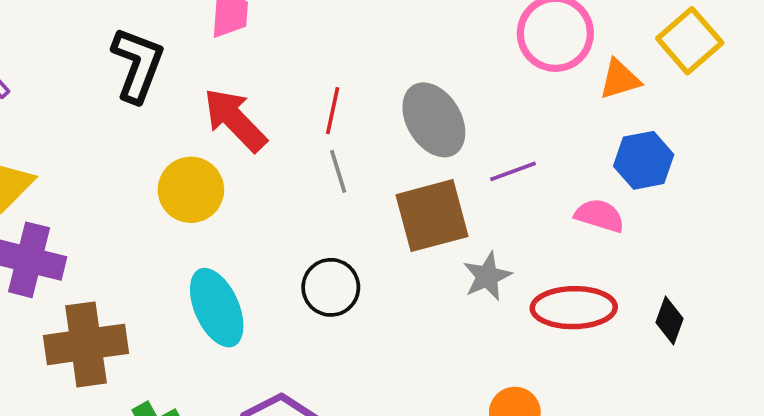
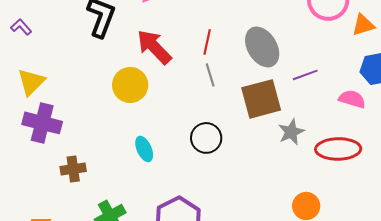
cyan ellipse: (217, 308) -> (144, 149), size x0.6
brown cross: (86, 344) -> (73, 169), size x0.6

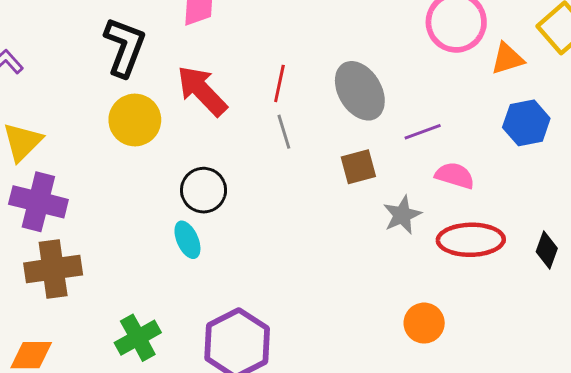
yellow circle: (130, 85) -> (135, 120), moved
brown square: (261, 99) -> (358, 167), size x0.6
pink semicircle: (352, 99) -> (455, 176), moved
black circle: (206, 138) -> (204, 190), moved
brown cross: (73, 169) -> (53, 269), moved, size x1.5

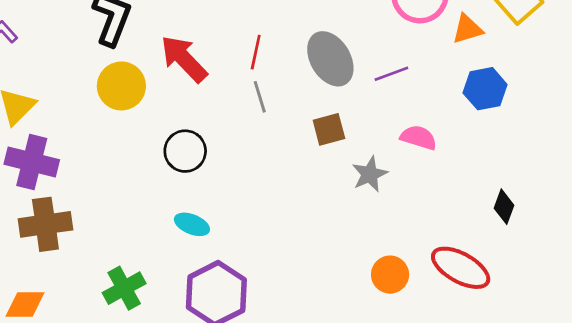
purple line: (423, 132) -> (391, 74), moved
cyan ellipse: (187, 240) -> (192, 224), moved, turned -44
red ellipse: (471, 240) -> (461, 268), moved, turned 30

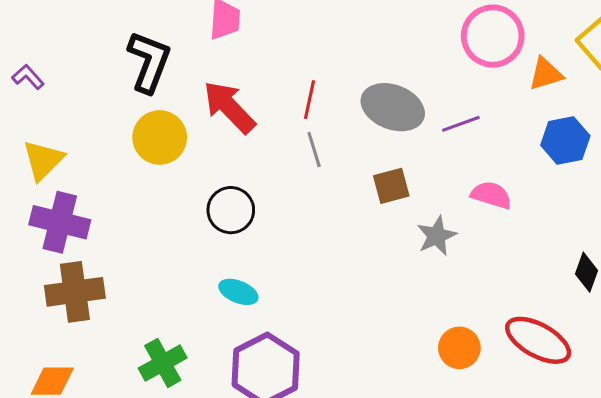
gray ellipse: (330, 59) -> (393, 107), turned -38

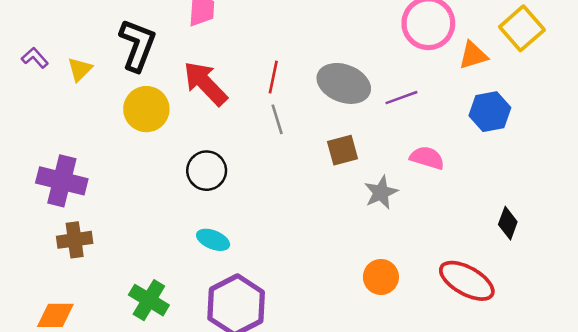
yellow triangle: (43, 160) -> (80, 69), moved, size x0.7
brown cross: (75, 292) -> (75, 240), size x0.7
orange circle: (459, 348) -> (381, 277), moved
green cross: (163, 363) -> (149, 300), turned -30

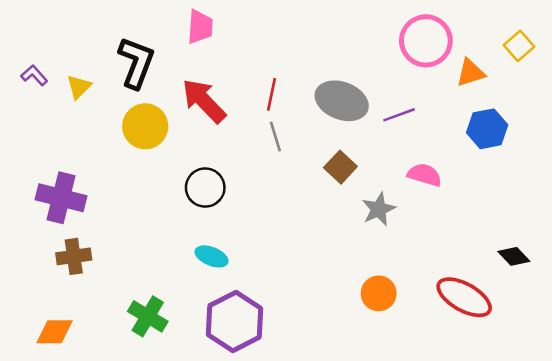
yellow square: (522, 28) -> (519, 46), size x0.7
brown square: (342, 150) -> (340, 167), turned -32
black diamond: (508, 223) -> (514, 256), moved, turned -64

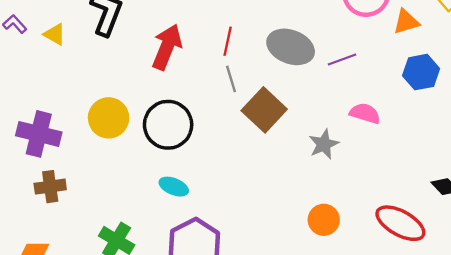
yellow triangle: (79, 87) -> (55, 34), turned -45
red arrow: (204, 101) -> (167, 47), turned 66
yellow circle: (145, 126) -> (109, 118), moved
brown square: (340, 167) -> (264, 110), moved, size x1.5
black circle: (205, 188) -> (168, 125), size x1.4

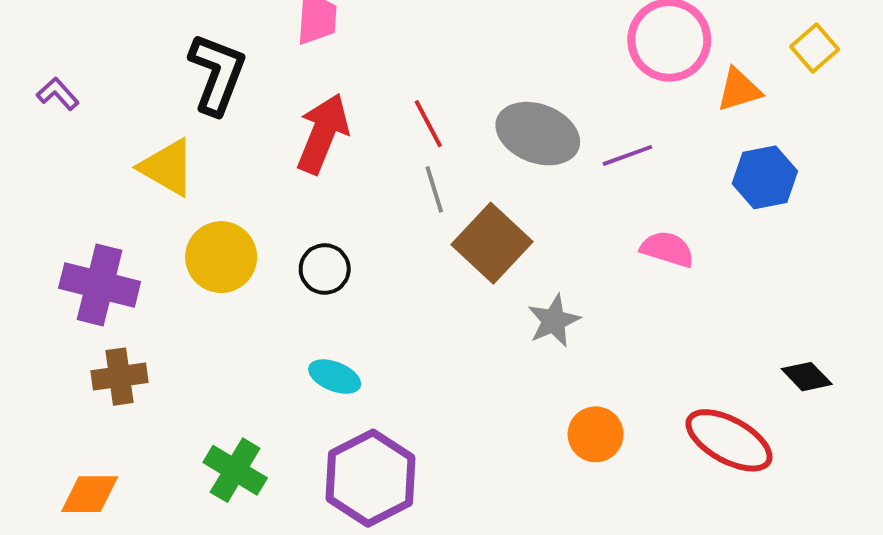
yellow triangle: (55, 34) -> (167, 167), moved, size x1.5
red line: (228, 41) -> (428, 124), turned -40
black circle: (168, 125) -> (325, 269), size x0.6
gray star: (324, 144) -> (554, 321), moved

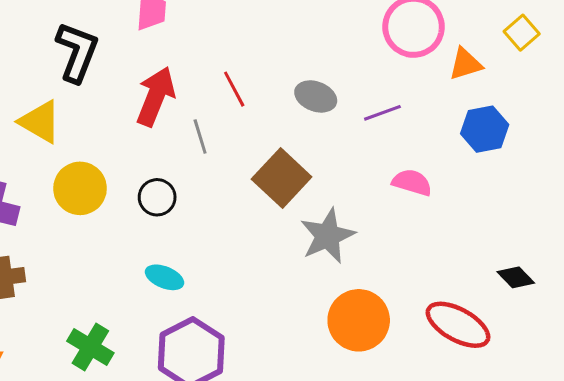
gray ellipse: (538, 134) -> (316, 96), size x0.7
gray line: (434, 189) -> (200, 136), moved
gray star: (554, 321) -> (328, 236), size x1.4
orange circle: (596, 434) -> (359, 320), size x1.5

